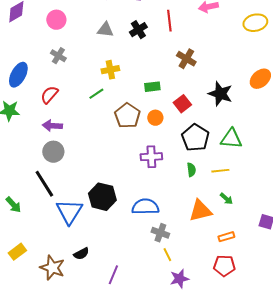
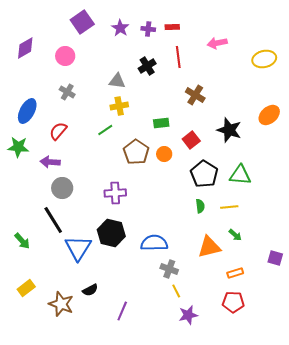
gray triangle: (105, 30) -> (117, 81), moved
purple arrow: (52, 126) -> (50, 162), moved
purple cross: (151, 157) -> (115, 193), moved

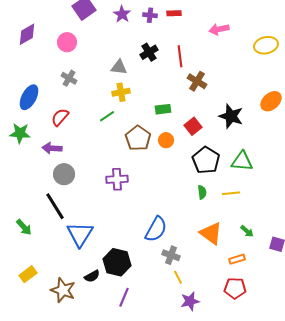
red line: (178, 57) -> (180, 56), moved
black hexagon: (111, 233) -> (117, 262), moved
green arrow: (235, 235) -> (247, 231), moved
blue semicircle: (154, 243) -> (156, 229), turned 120
orange triangle: (209, 247) -> (211, 233), turned 50

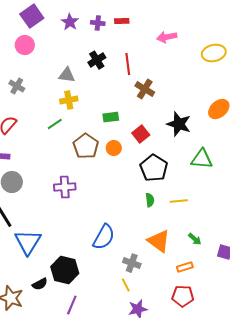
pink circle: (67, 42) -> (25, 45), moved
green triangle: (242, 161) -> (202, 159), moved
gray cross: (171, 255) -> (132, 263), moved

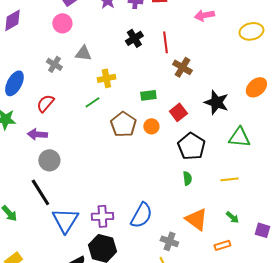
gray triangle: (67, 75) -> (83, 53), moved
purple cross: (65, 187) -> (102, 216), moved
yellow line: (179, 201) -> (229, 179), moved

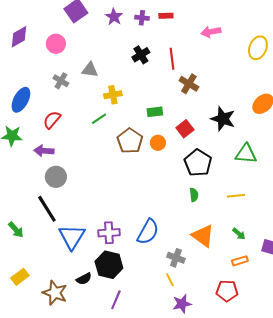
pink circle: (62, 23) -> (56, 44), moved
yellow ellipse: (251, 31) -> (258, 48), turned -55
orange rectangle: (222, 245) -> (240, 261), moved

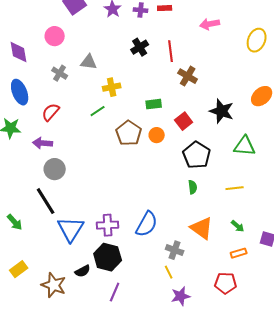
purple diamond: (19, 37) -> (19, 52), moved, turned -70
blue ellipse: (21, 100) -> (20, 92), turned -50

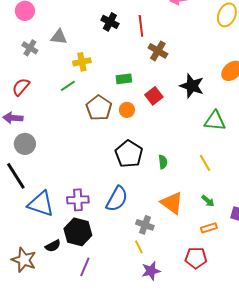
black cross: (140, 47) -> (110, 22), turned -30
black pentagon: (197, 155) -> (129, 154), moved
yellow line: (235, 188) -> (205, 163), turned 66
blue triangle: (71, 229) -> (41, 204), turned -44

